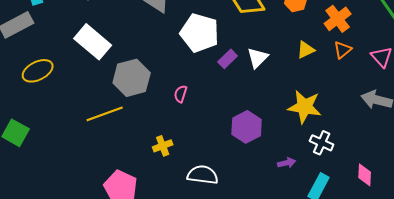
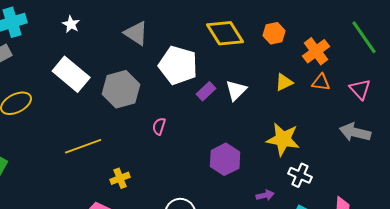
orange triangle: (343, 50) -> (321, 82), turned 48
gray hexagon: (132, 78) -> (121, 89), moved
yellow cross: (163, 146) -> (120, 178), moved

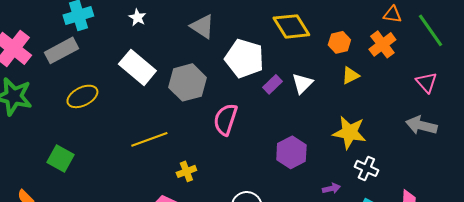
orange hexagon: (274, 33) -> (339, 42), moved
orange triangle: (321, 82) -> (392, 14), moved
pink semicircle: (159, 126) -> (225, 119), size x1.8

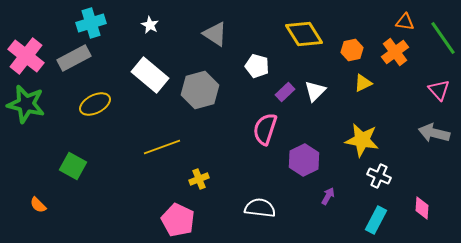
white pentagon: (244, 58) -> (257, 66), size x0.6
pink semicircle: (225, 119) -> (265, 129), moved
purple arrow: (331, 188) -> (328, 196), moved, turned -48

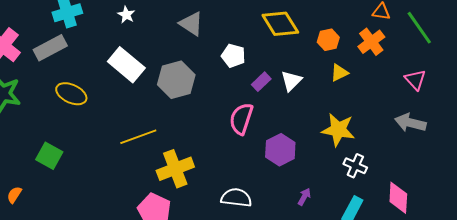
yellow ellipse: (95, 104) -> (71, 94), turned 52
yellow cross: (199, 179) -> (175, 169), size x1.8
purple arrow: (328, 196) -> (304, 197), moved
orange semicircle: (38, 205) -> (14, 195), turned 78
pink diamond: (422, 208) -> (398, 198), size x1.4

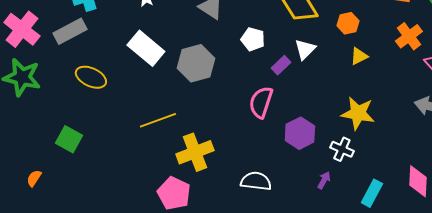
orange cross: (371, 42) -> (409, 36), moved
white triangle: (291, 81) -> (305, 49), moved
white cross: (355, 166) -> (342, 149), moved

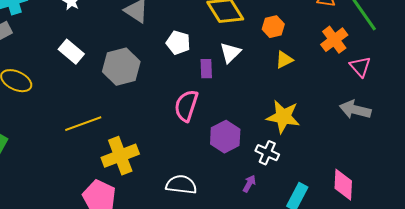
white rectangle: (146, 48) -> (71, 52), size x0.7
purple rectangle: (281, 65) -> (206, 69), turned -48

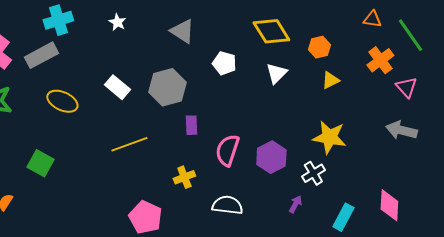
white rectangle: (71, 52) -> (117, 87), moved
purple rectangle: (206, 69) -> (191, 125), moved
pink semicircle: (186, 106) -> (227, 150), moved
white cross: (267, 153) -> (313, 173), turned 35
yellow cross: (120, 156) -> (184, 177), moved, size x0.6

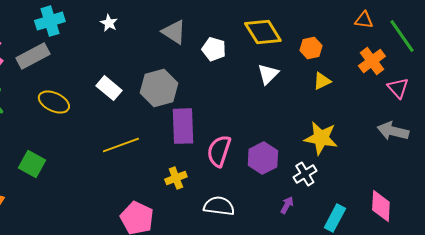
white pentagon: (224, 63) -> (214, 49), moved
purple rectangle: (191, 125) -> (183, 126), size x1.8

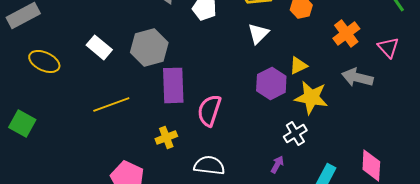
orange cross: (372, 61) -> (346, 33), moved
yellow triangle: (322, 81) -> (298, 65), moved
gray arrow: (393, 131) -> (357, 77), moved
purple hexagon: (263, 158) -> (271, 83), moved

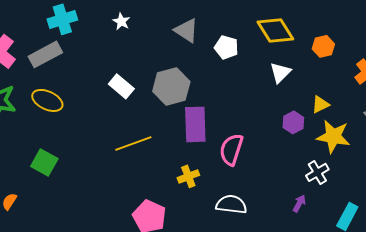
yellow ellipse: (44, 61) -> (47, 100), moved
purple hexagon: (271, 83) -> (293, 122), size x0.7

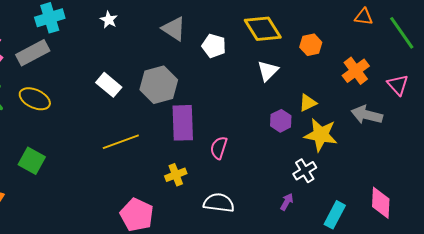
pink semicircle: (231, 149) -> (219, 148), size x0.7

